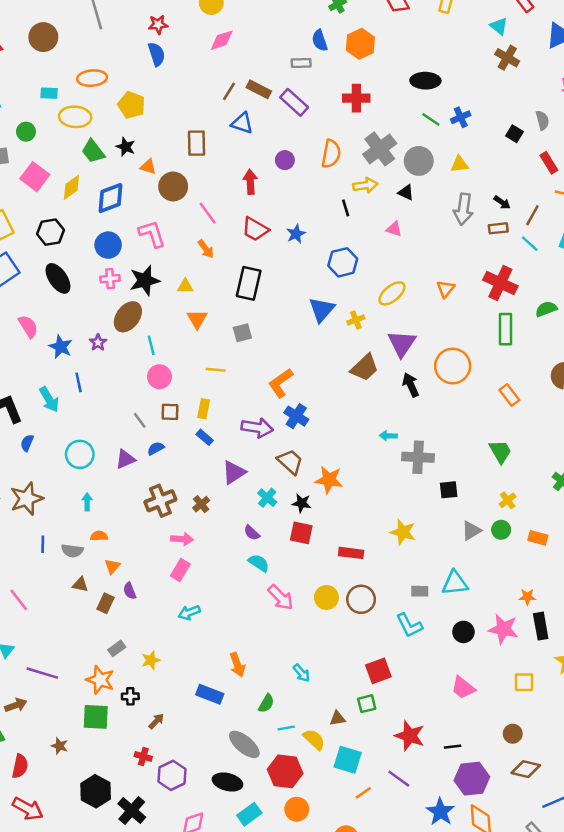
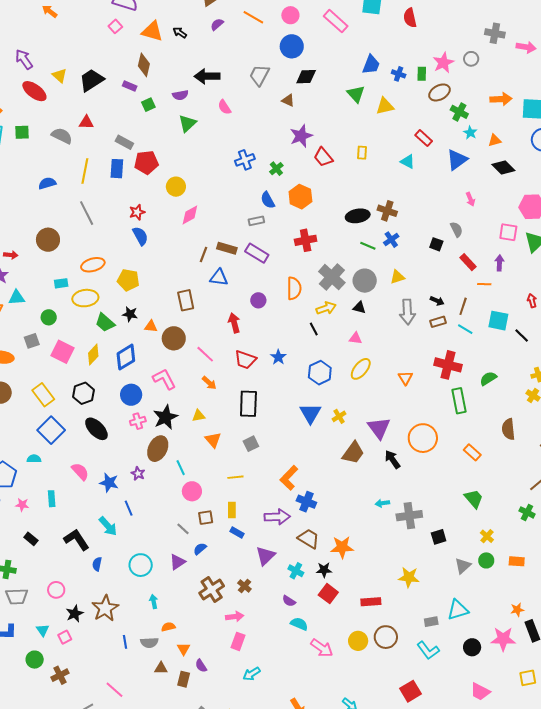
brown cross: (507, 58) -> (387, 211), moved
yellow ellipse: (392, 293) -> (361, 369), moved
red square: (301, 533) -> (328, 594), turned 36

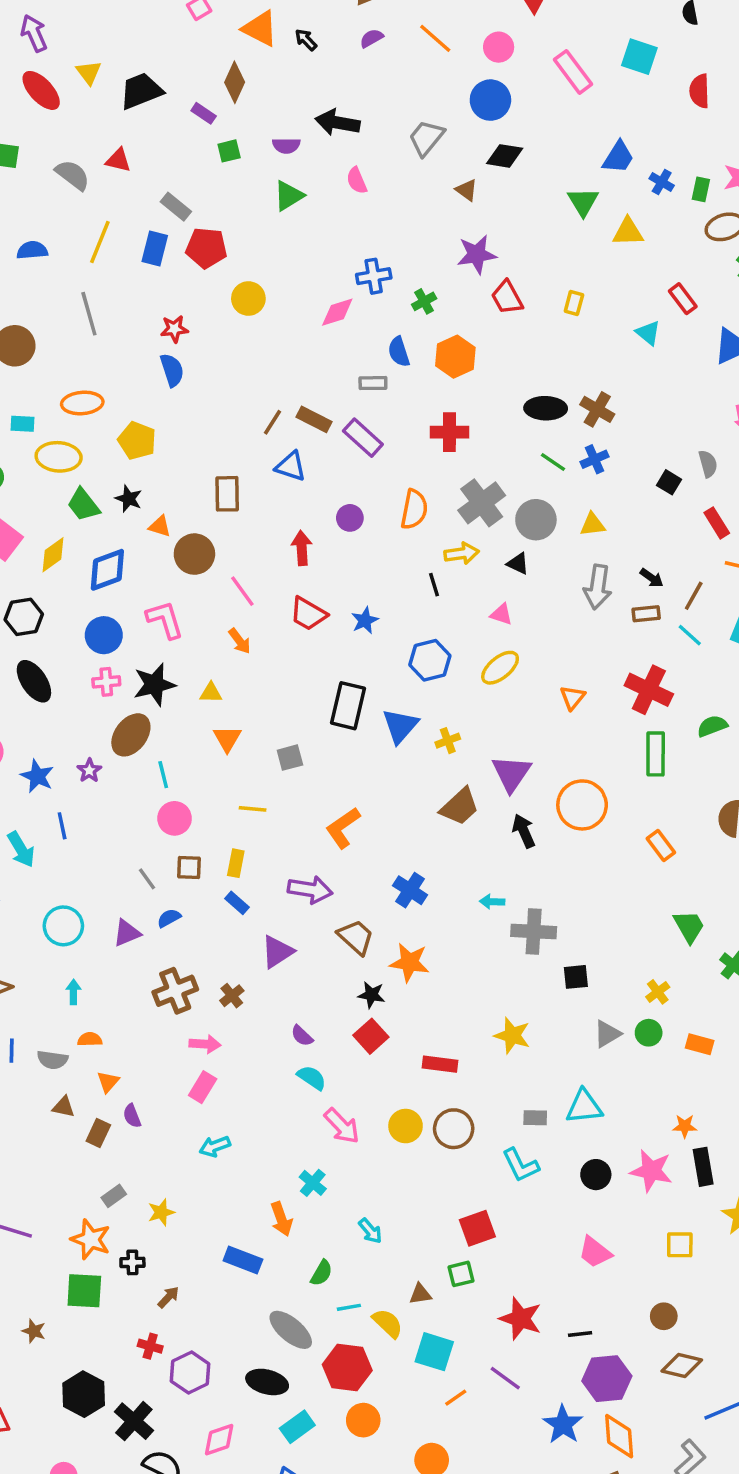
pink diamond: (190, 215) -> (337, 312), moved
black rectangle: (248, 404) -> (348, 706), moved
green trapezoid: (474, 499) -> (689, 926), moved
blue cross: (306, 502) -> (410, 890), moved
cyan cross: (296, 571) -> (313, 1183), moved

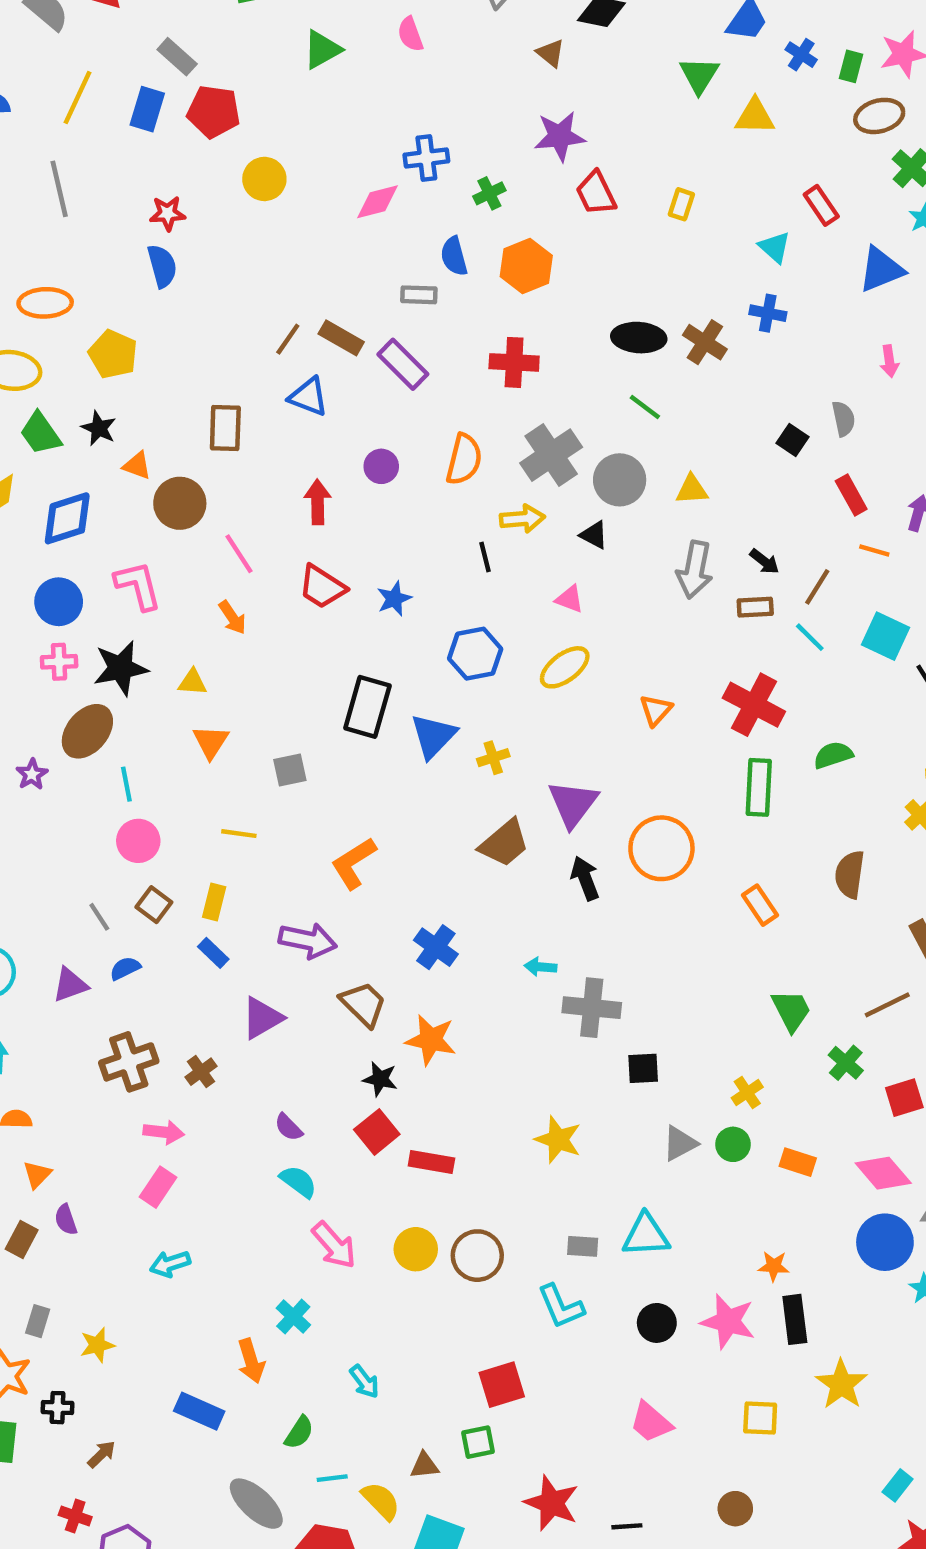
blue cross: (594, 459) -> (768, 313), moved, turned 32
brown square: (189, 867) -> (154, 905), turned 32
red rectangle: (440, 1064) -> (431, 1162), moved
gray rectangle: (114, 1196) -> (38, 1321), turned -40

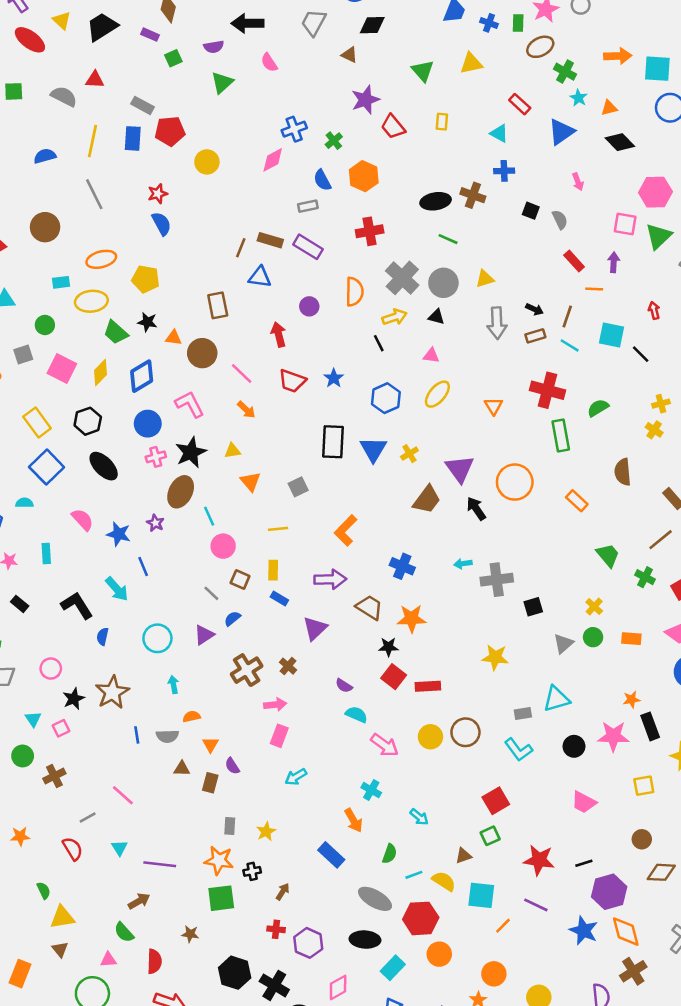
green triangle: (699, 75) -> (423, 71), moved
black square: (792, 440) -> (531, 211), moved
blue rectangle: (199, 1411) -> (331, 855), turned 32

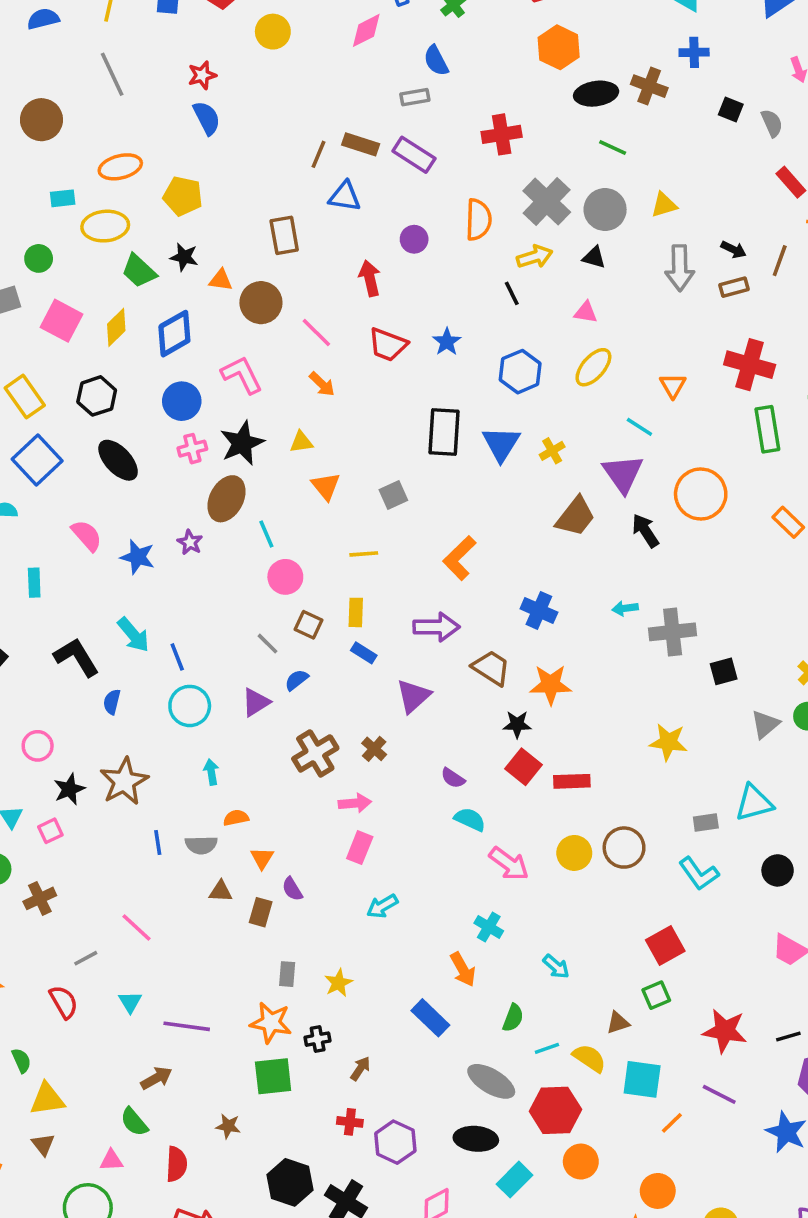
orange hexagon: (364, 176) -> (559, 47), moved
cyan line: (570, 345) -> (639, 427), moved
blue line: (143, 566) -> (177, 657), moved

